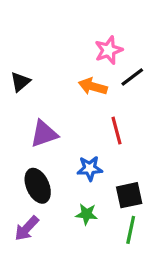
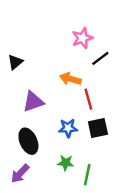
orange arrow: (93, 86) -> (70, 79), moved
black square: (129, 195) -> (98, 128), moved
green line: (131, 230) -> (87, 175), moved

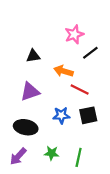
black triangle: (15, 62) -> (33, 56), moved, turned 32
red line: (88, 99) -> (80, 89), turned -48
black ellipse: (28, 141) -> (26, 127), turned -55
green star: (66, 163) -> (52, 153), moved

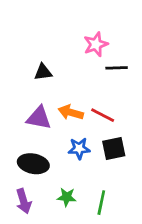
black line: (90, 53) -> (117, 68), turned 35
orange arrow: (63, 71) -> (71, 112), moved
purple triangle: (30, 92) -> (39, 118), turned 30
purple arrow: (18, 156) -> (24, 201), turned -60

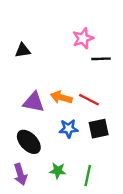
black triangle: (43, 72) -> (23, 50), moved
black ellipse: (33, 164) -> (29, 142), turned 35

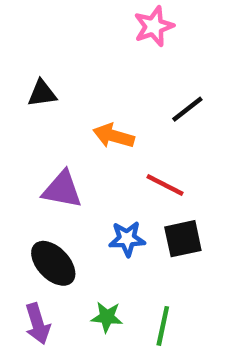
pink star: (83, 38) -> (154, 26), moved
black line: (101, 59) -> (187, 109), turned -36
orange arrow: (61, 97) -> (114, 136), moved

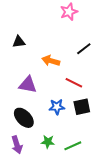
green line: (163, 326) -> (73, 146), turned 54

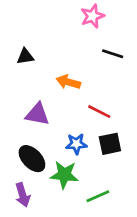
black line: (84, 49) -> (113, 54), moved, turned 56
green star: (48, 142) -> (64, 175), moved, size x1.5

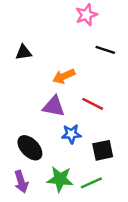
orange arrow: (68, 82) -> (64, 76), turned -40
purple triangle: (37, 114) -> (54, 106), moved
black square: (110, 144) -> (103, 150), moved
green star: (64, 175) -> (60, 179), moved

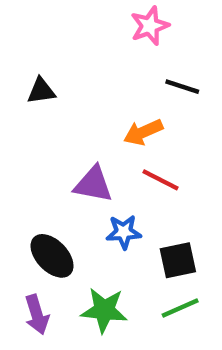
orange arrow: (64, 76) -> (143, 132), moved
green line: (91, 183) -> (180, 308), moved

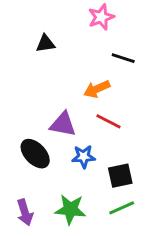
black triangle: (41, 91) -> (45, 44), moved
black ellipse: (52, 256) -> (35, 154), moved

